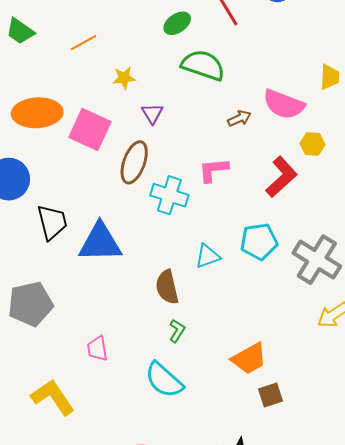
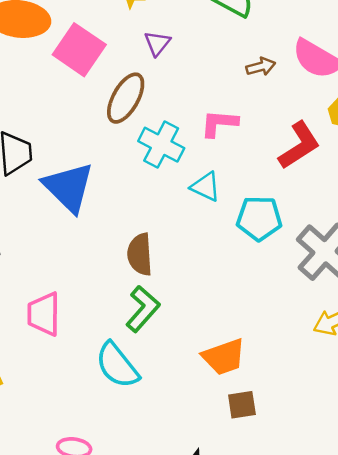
blue triangle: (100, 242) -> (69, 187), turned 36
cyan triangle: (208, 256) -> (206, 187), moved, turned 36
green L-shape: (177, 331) -> (143, 309), size x1.6
pink trapezoid: (97, 349) -> (44, 314), size x1.4

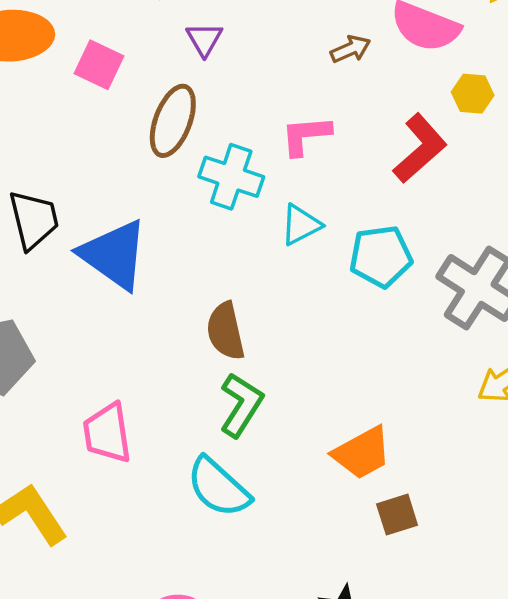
pink square: (79, 50) -> (99, 65), size x0.7
cyan triangle: (206, 187) -> (301, 225), turned -44

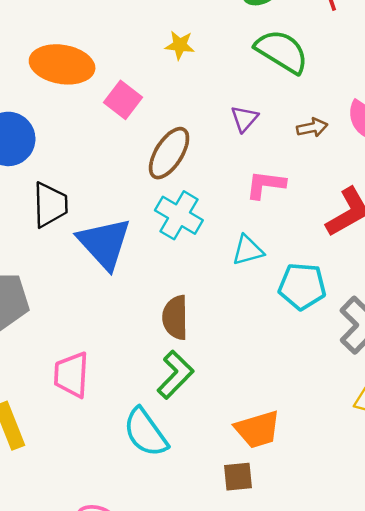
purple triangle: (204, 39) -> (244, 119), moved
cyan cross: (231, 177) -> (179, 215), moved
brown square: (397, 515) -> (238, 477), moved

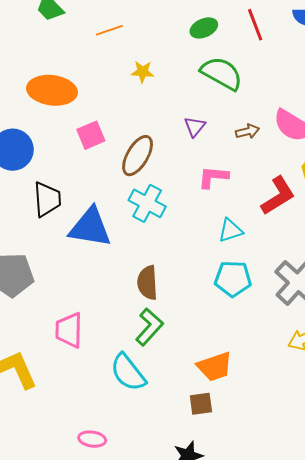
pink square: (123, 100) -> (91, 135), moved, turned 32
blue triangle: (104, 243) -> (90, 227), turned -36
cyan triangle: (248, 250) -> (230, 230), moved
cyan pentagon: (302, 286) -> (233, 279), moved

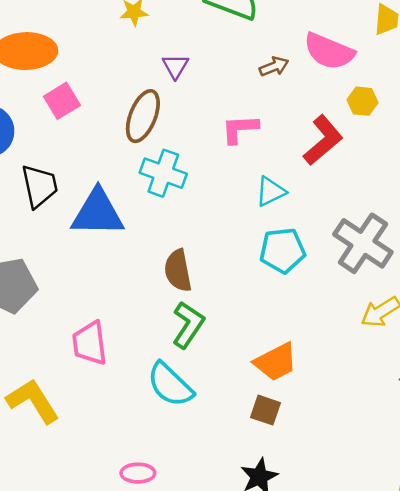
purple triangle: (195, 127) -> (175, 66), moved
pink square: (91, 135) -> (62, 101), moved
brown square: (201, 404) -> (265, 410), turned 35

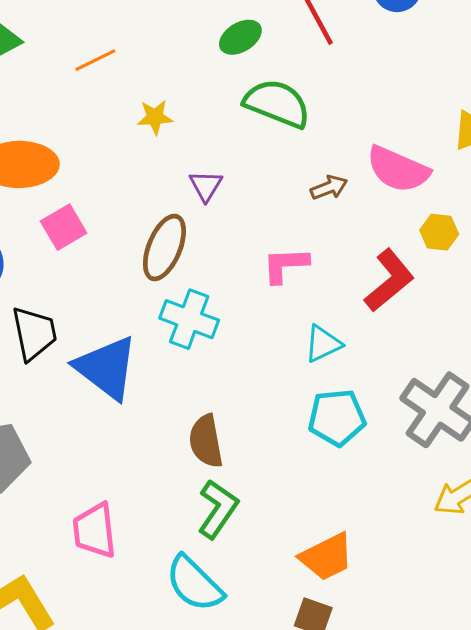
blue triangle: (98, 213) -> (106, 368), turned 36

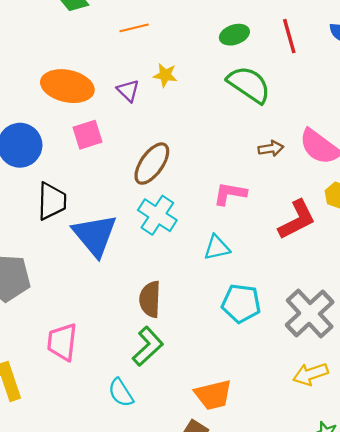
purple triangle: (206, 186) -> (128, 91), moved, turned -30
cyan triangle: (323, 344) -> (217, 248), moved
cyan semicircle: (194, 584) -> (121, 393), size x0.7

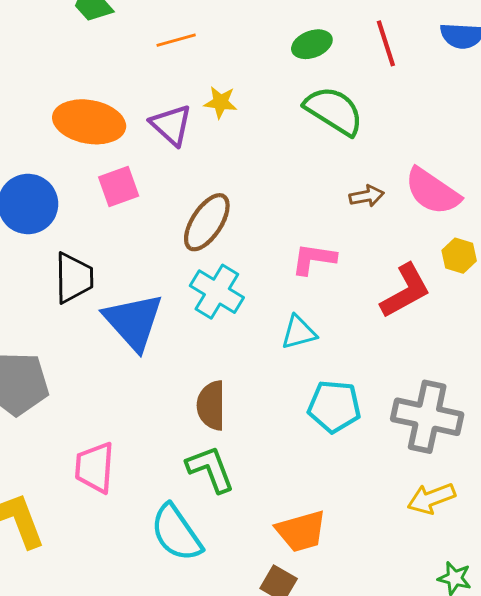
purple triangle: (128, 91) -> (171, 125), size x1.4
gray cross: (310, 313) -> (427, 417), turned -33
green L-shape: (148, 346) -> (210, 469), turned -66
cyan semicircle: (121, 393) -> (176, 533), size x1.5

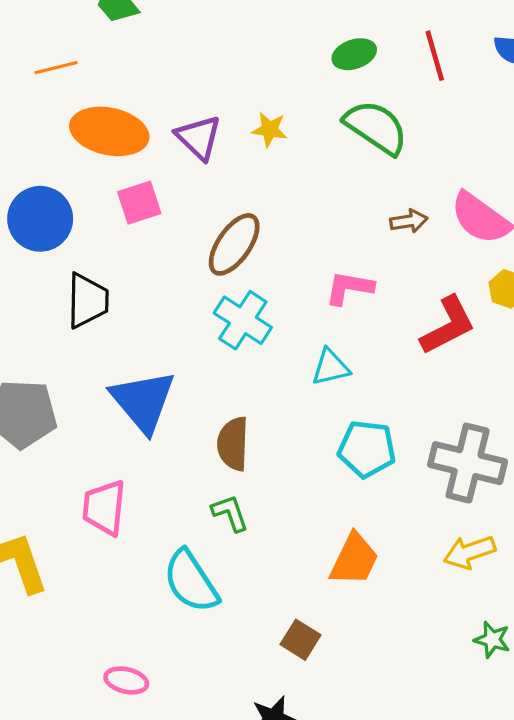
orange line: (176, 40) -> (56, 68), moved
yellow star: (221, 102) -> (270, 130), moved
blue triangle: (133, 322) -> (143, 401), moved
green L-shape: (210, 469) -> (230, 513), size x0.7
orange trapezoid: (301, 531) -> (354, 559), moved, turned -50

